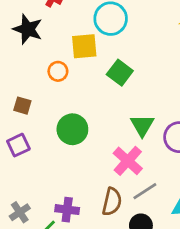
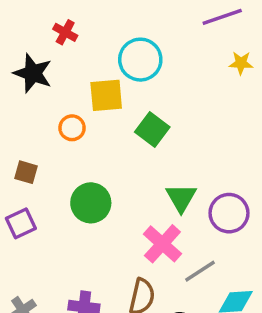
gray line: (145, 191) -> (200, 271), moved

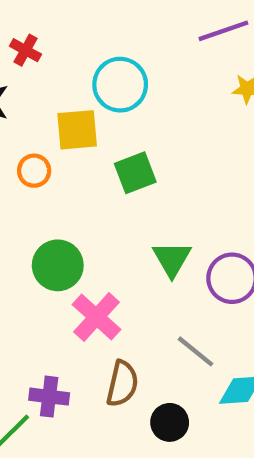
green square: (152, 130) -> (135, 173), turned 32
pink cross: (162, 244) -> (96, 317), moved
gray line: (200, 271) -> (195, 351), turned 72

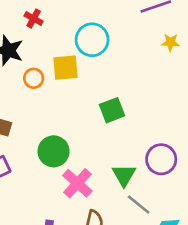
orange circle: (34, 171) -> (34, 78), moved
green square: (135, 173) -> (112, 110), moved
green triangle: (172, 259) -> (124, 175), moved

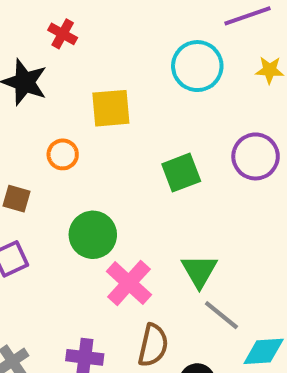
cyan circle: (92, 40) -> (197, 66), moved
orange circle: (34, 78) -> (63, 154), moved
purple circle: (161, 159) -> (256, 156), moved

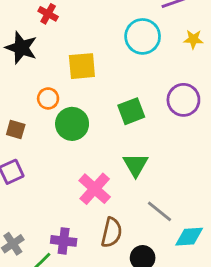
green circle: (93, 235) -> (72, 124), moved
green triangle: (199, 271) -> (136, 165), moved

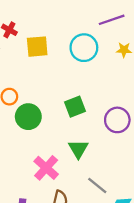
yellow square: (82, 66) -> (37, 47), moved
purple circle: (183, 100) -> (117, 120), moved

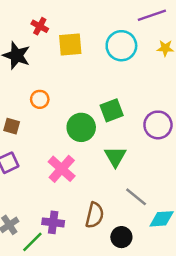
green circle: (28, 117) -> (81, 127), moved
pink cross: (46, 168) -> (62, 169), moved

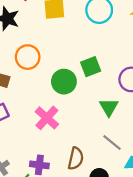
orange circle: (40, 99) -> (28, 57), size x1.5
green triangle: (115, 157) -> (109, 107), moved

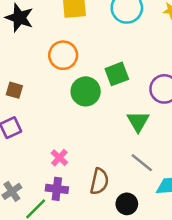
orange circle: (28, 57) -> (63, 55), moved
pink cross: (47, 118) -> (59, 158), moved, size x0.6

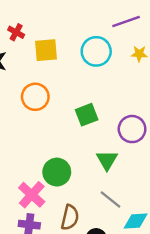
green circle: (86, 91) -> (57, 172), moved
pink cross: (59, 158) -> (32, 195), size x1.6

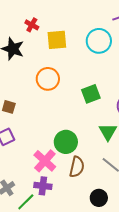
brown semicircle: (70, 217) -> (77, 167), moved

